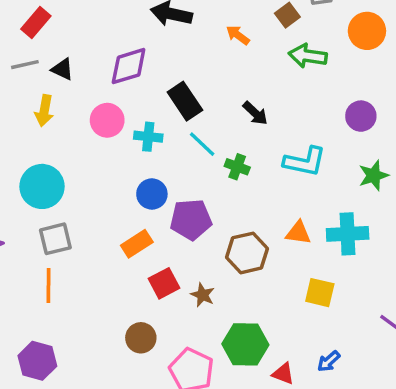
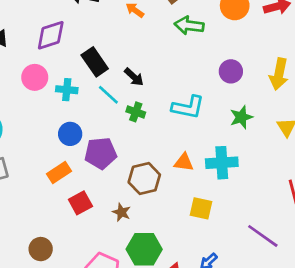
black arrow: (255, 113) -> (134, 77), moved
brown star: (203, 295) -> (121, 212), moved
brown circle: (141, 338) -> (41, 249), moved

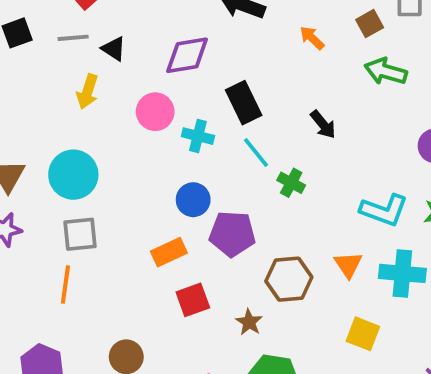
black arrow: (134, 77) -> (323, 124), moved
cyan L-shape: (188, 107) -> (384, 210), moved
orange triangle: (184, 162) -> (348, 265), turned 40

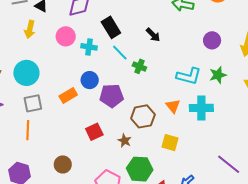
orange rectangle: (169, 252) -> (68, 95), moved
yellow square: (363, 334) -> (170, 143), moved

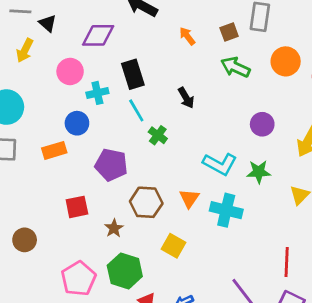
cyan cross: (89, 47) -> (97, 93), turned -35
blue circle: (90, 80) -> (77, 123), moved

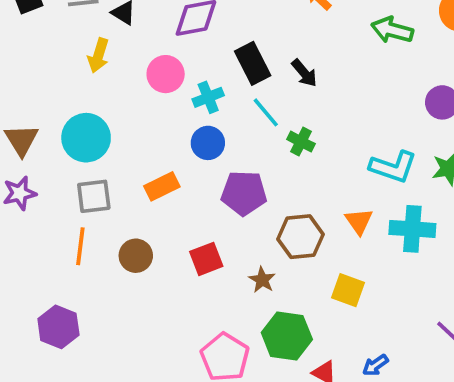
black arrow: (186, 98) -> (304, 73), moved
blue circle: (77, 123) -> (208, 143), moved
brown circle: (25, 240) -> (136, 256), moved

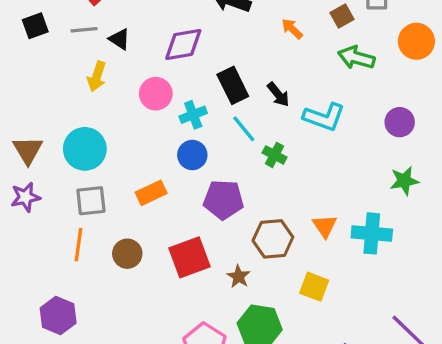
cyan L-shape: (393, 167) -> (324, 117), moved
red square: (206, 259) -> (189, 257), size x1.4

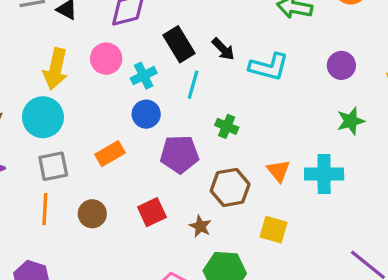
yellow arrow: (97, 76) -> (56, 69), moved, size x1.4
cyan line: (244, 129) -> (193, 85), turned 60
green cross: (275, 155) -> (227, 126), moved
red square: (189, 257) -> (152, 212), size x0.7

